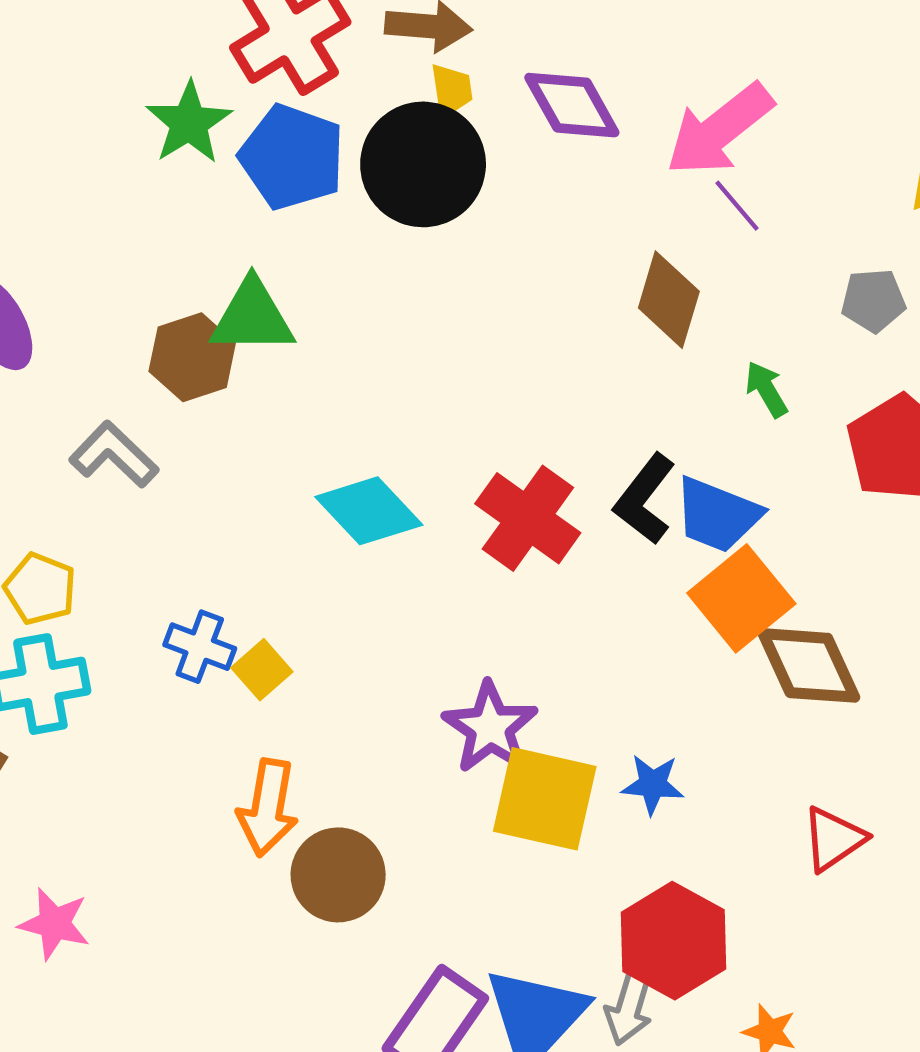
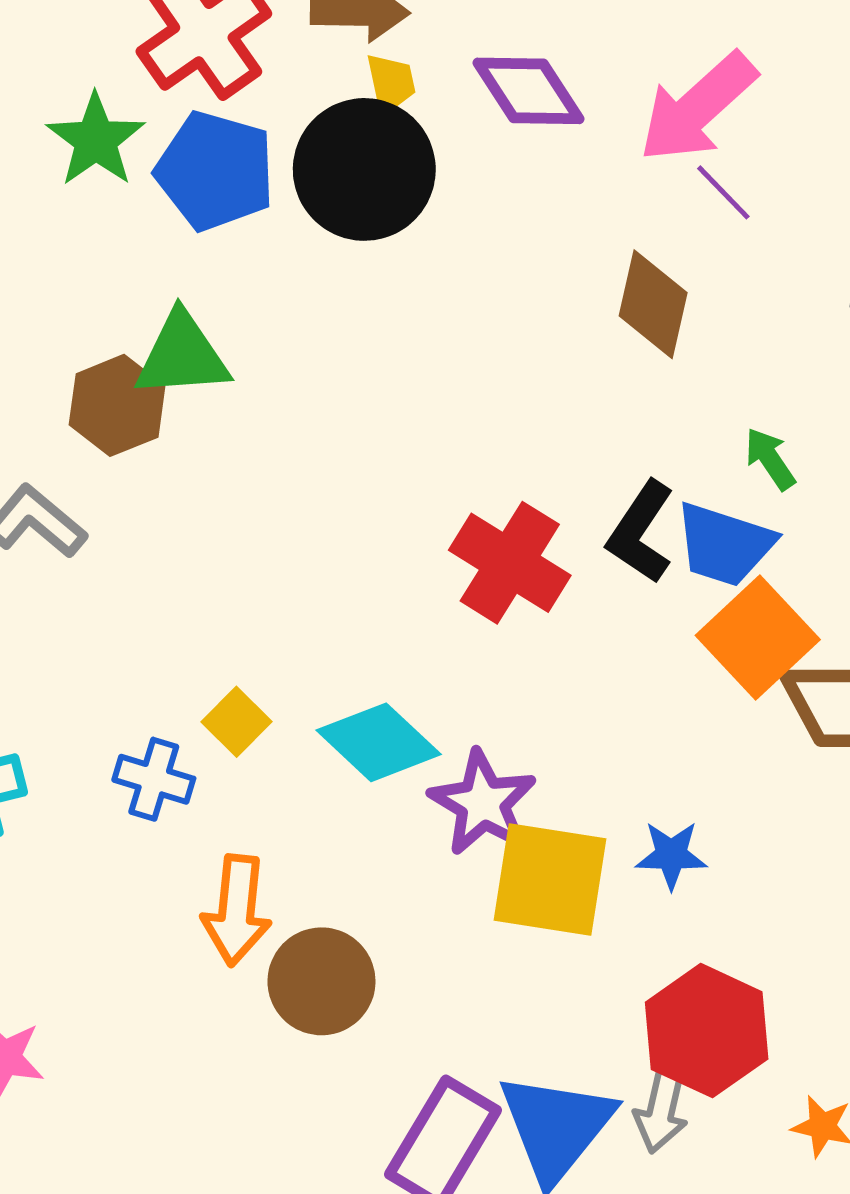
green arrow: (766, 389) -> (770, 459), moved
cyan diamond: (369, 511) -> (379, 742), moved
blue cross: (200, 647) -> (154, 779), moved
yellow square: (262, 670) -> (237, 722), moved

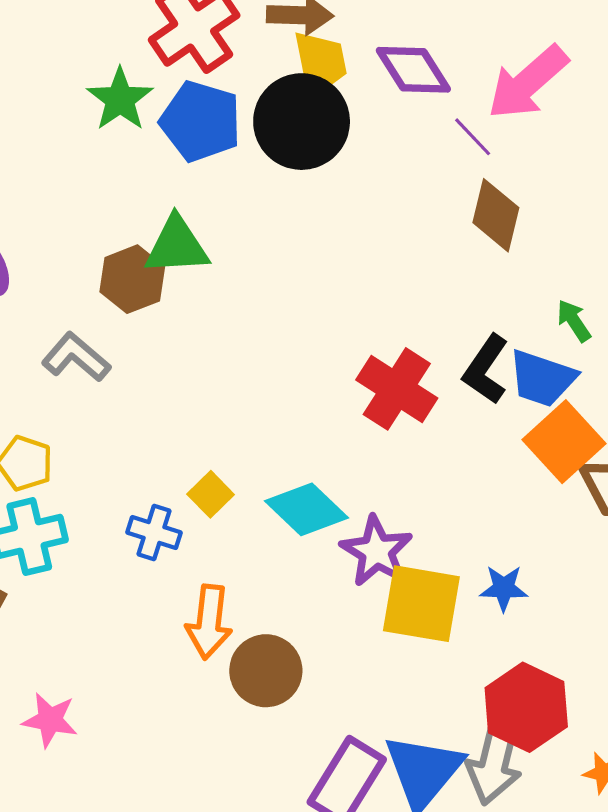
yellow trapezoid: (391, 83) -> (320, 63), size x1.6
purple line: (723, 192) -> (473, 137), moved
gray arrow: (661, 1110) -> (495, 761), size x1.5

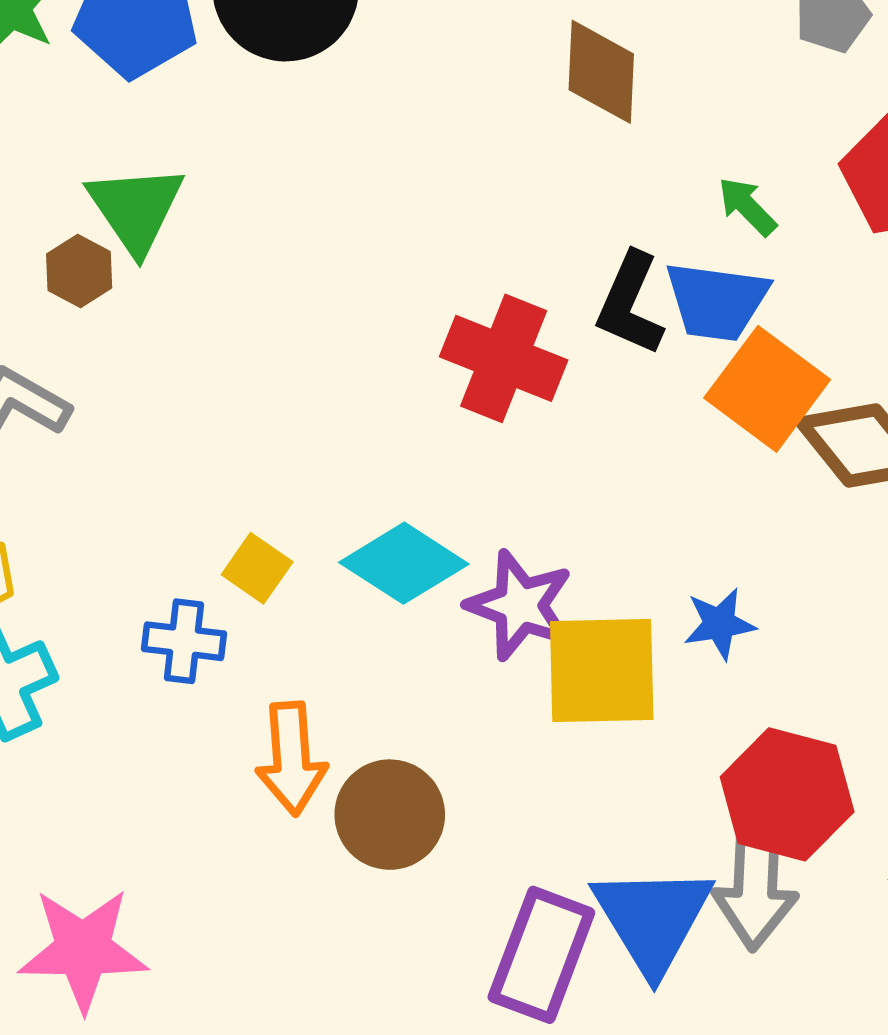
green triangle: (177, 246) -> (136, 209), turned -50
brown hexagon: (132, 279) -> (79, 271), size x0.7
pink star: (50, 720) -> (83, 950), size x1.5

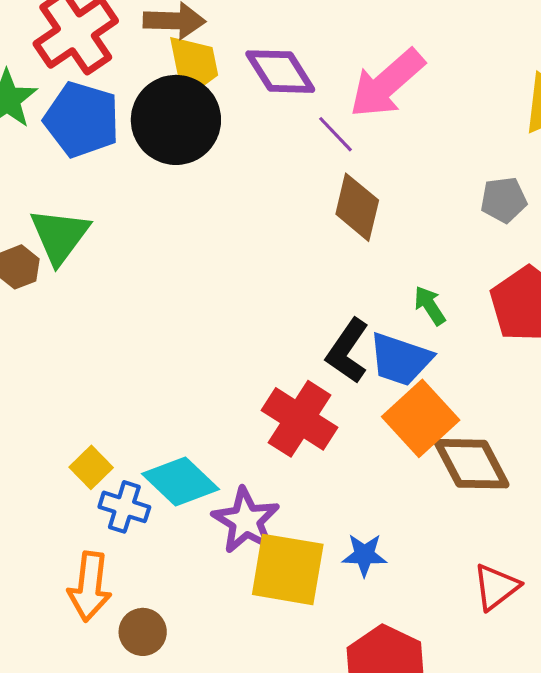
red cross: (504, 358) -> (300, 419), moved
blue cross: (184, 641) -> (124, 507), moved
brown circle: (390, 815) -> (143, 632), size x0.7

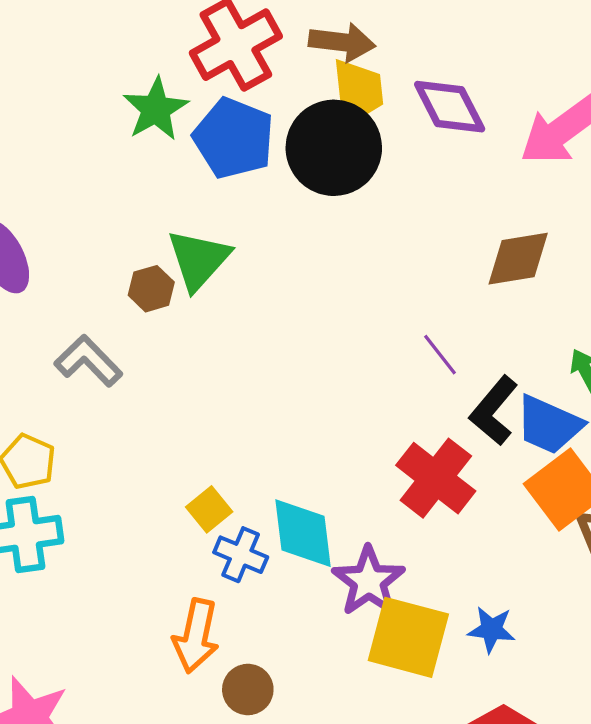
purple line: (335, 134) -> (440, 355), moved
brown diamond: (357, 207) -> (518, 259), turned 62
cyan diamond: (181, 481) -> (303, 533), turned 34

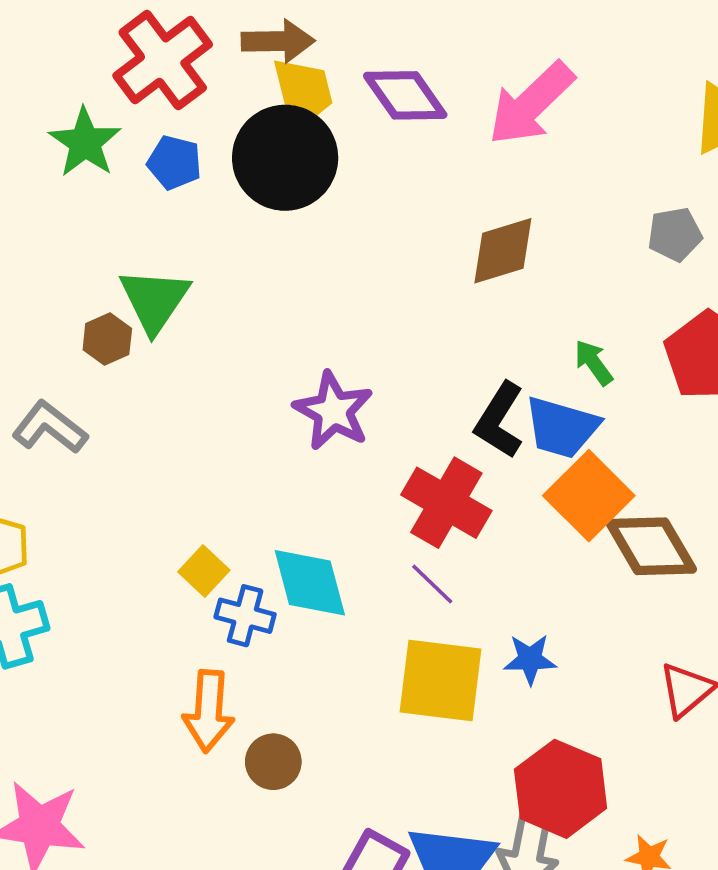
blue pentagon: (234, 138) -> (174, 162), size x0.6
purple line: (440, 355) -> (432, 584), moved
purple star: (369, 581) -> (333, 411), moved

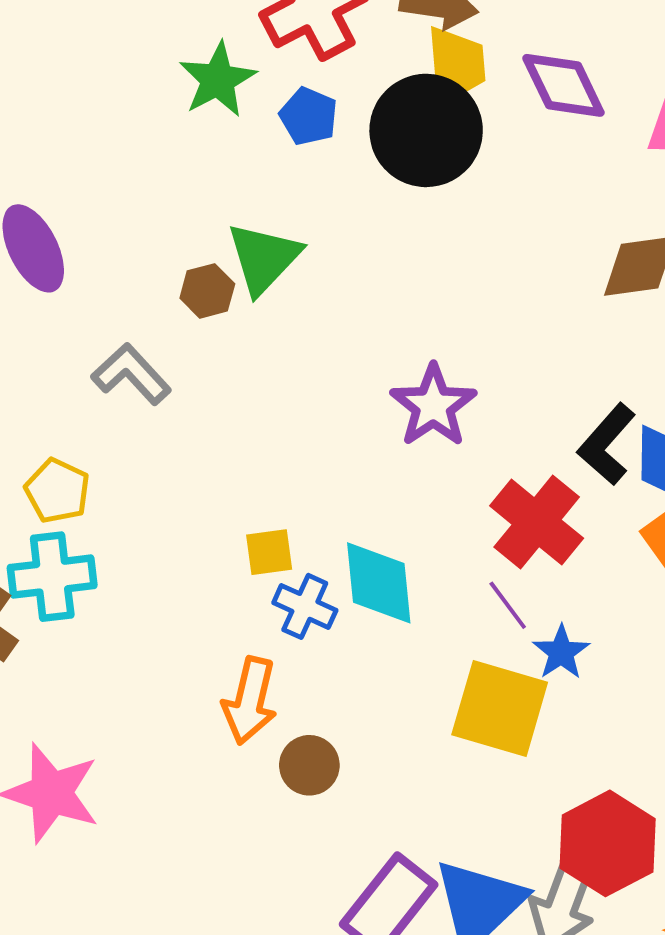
yellow square: (204, 571) -> (269, 552), turned 30
blue star: (530, 659) -> (561, 652), moved, turned 30

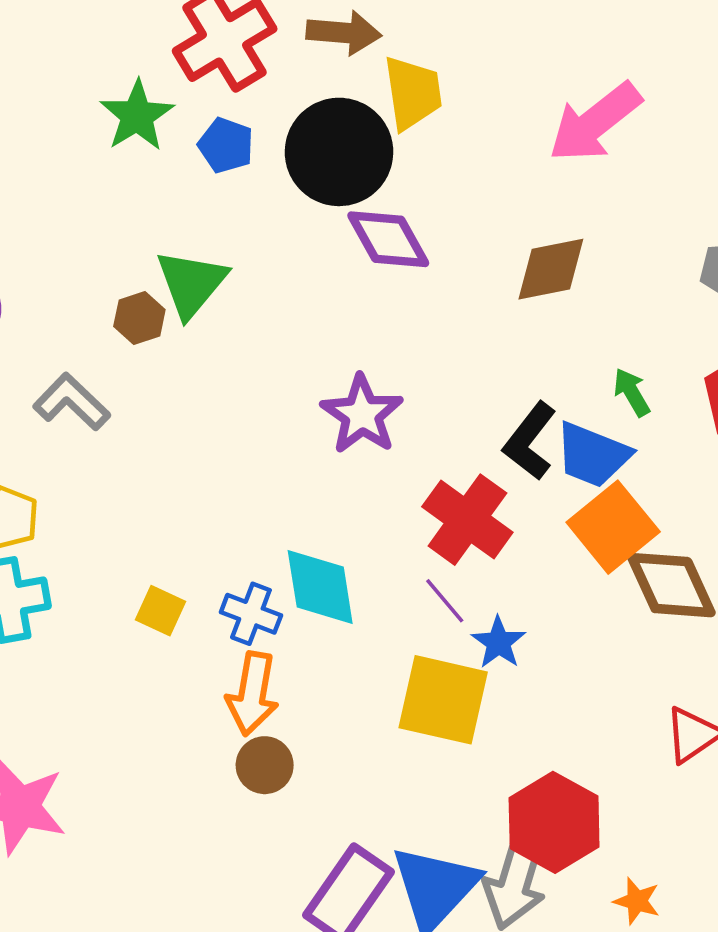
yellow trapezoid: (456, 65) -> (413, 93), moved
purple diamond: (563, 85) -> (388, 239), moved
yellow square: (269, 552) -> (161, 611), moved, turned 36
orange arrow: (250, 701) -> (253, 694), moved

